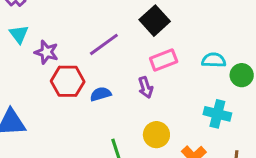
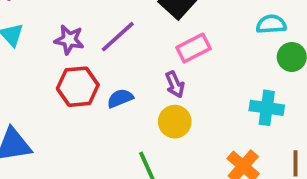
purple star: (46, 52) -> (69, 40), moved
cyan semicircle: (214, 60) -> (271, 24), moved
yellow circle: (156, 135) -> (175, 122), moved

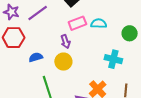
cyan semicircle: (271, 24) -> (99, 23), moved
blue semicircle: (120, 98) -> (36, 57), moved

